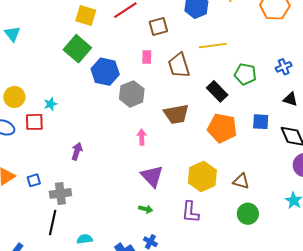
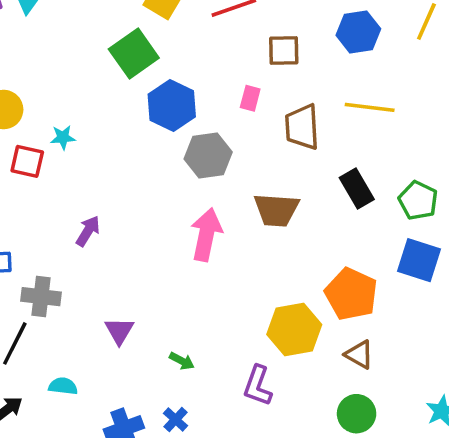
green pentagon: (245, 74) -> (418, 201), moved
blue square: (261, 122) -> (419, 260), size x1.4
orange pentagon: (222, 128) -> (351, 294), moved
pink arrow: (142, 137) -> (206, 235), size x1.8
purple triangle: (152, 176) -> (119, 331), moved, size x0.7

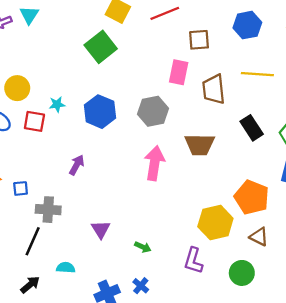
pink rectangle: (250, 98) -> (179, 72), size x1.5
blue hexagon: (172, 106) -> (100, 112), moved
green circle: (357, 414) -> (242, 273), moved

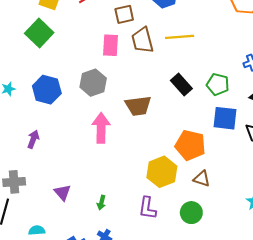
brown trapezoid: (214, 89) -> (142, 40), moved
green arrow: (143, 247) -> (101, 203), turned 88

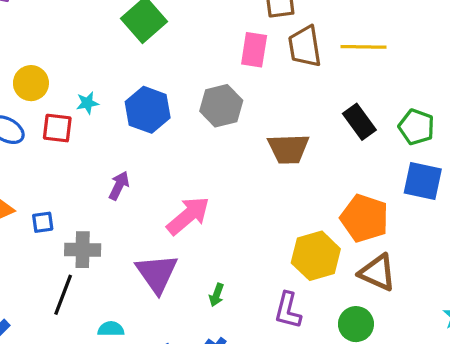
pink arrow: (101, 128) -> (188, 216), moved, turned 44
brown triangle: (202, 179) -> (377, 273), size x1.4
purple triangle: (62, 192) -> (157, 273), size x1.6

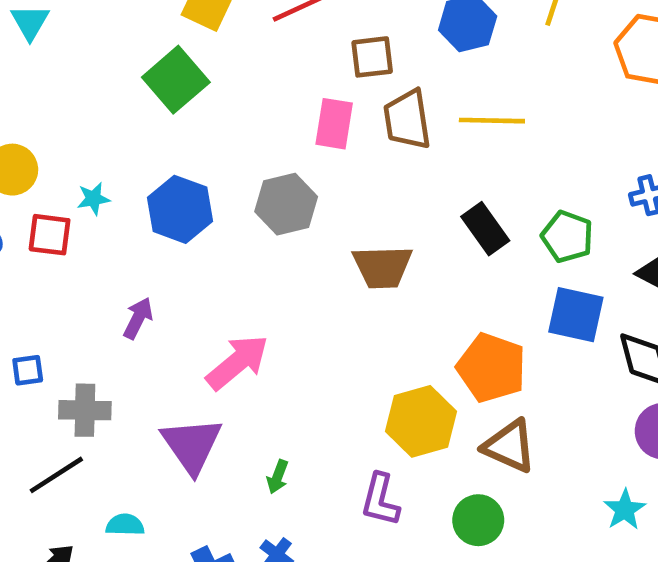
black line: (63, 295) -> (56, 475), turned 36

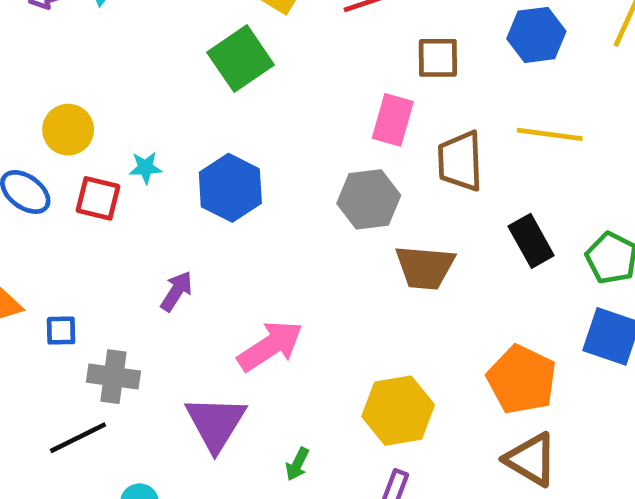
brown trapezoid: (407, 120) -> (460, 161), moved
gray hexagon: (286, 204) -> (369, 199), moved
yellow hexagon: (421, 421) -> (398, 411), moved

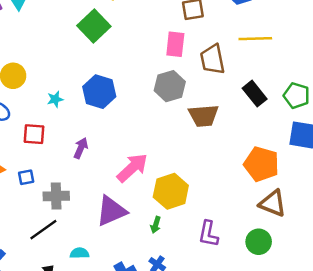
cyan star: (145, 168) -> (55, 99), moved
red square: (98, 198) -> (34, 134), moved
yellow hexagon: (398, 411) -> (171, 191), moved
purple triangle: (216, 423) -> (111, 211), turned 44

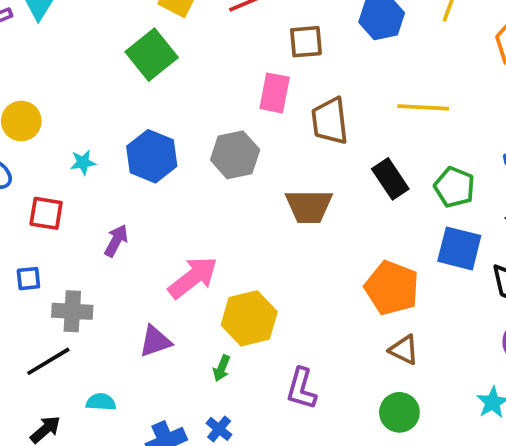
yellow line: (255, 39) -> (423, 107), moved
gray hexagon: (170, 86) -> (235, 155), moved
brown triangle: (273, 203) -> (404, 350), size x0.7
purple triangle: (111, 211) -> (155, 341), size x0.7
green circle: (259, 242) -> (399, 412), moved

